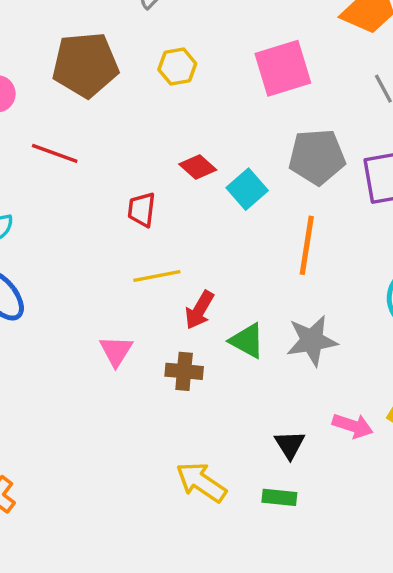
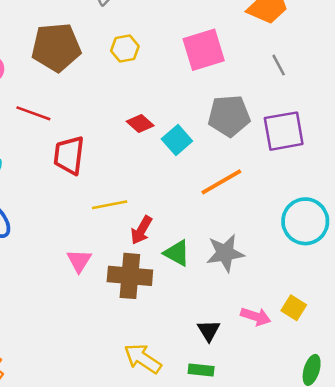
red trapezoid: (142, 210) -> (69, 155), moved, size x1.5
orange line: (307, 245) -> (221, 182), turned 51
brown cross: (184, 371) -> (130, 276), size x1.6

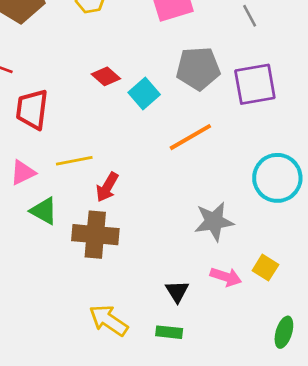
green triangle: (177, 253) -> (44, 211), moved
gray star: (225, 253) -> (214, 221), moved
pink triangle: (79, 261) -> (23, 173), moved, turned 32

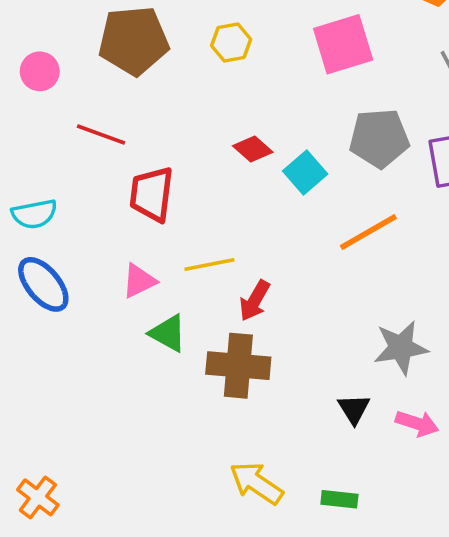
black triangle: (177, 291) -> (354, 409), moved

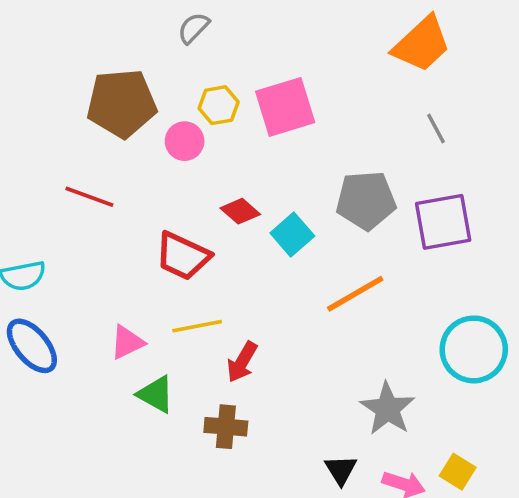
pink square: (343, 44) -> (285, 107), moved
pink circle: (40, 71) -> (185, 141), moved
red trapezoid: (152, 194) -> (183, 256), moved, turned -72
gray star: (401, 348) -> (388, 409), turned -30
brown cross: (238, 366) -> (226, 427), size x0.7

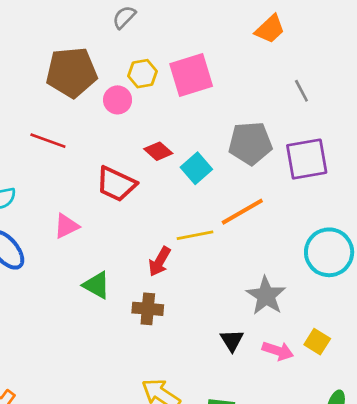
orange trapezoid: (422, 44) -> (270, 29), moved, size x0.7
yellow line: (197, 326) -> (195, 235), moved
pink triangle: (127, 342) -> (66, 226), moved

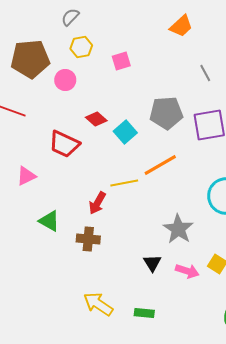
yellow hexagon: (143, 74) -> (81, 47), moved
pink square: (191, 75) -> (121, 61), size x0.6

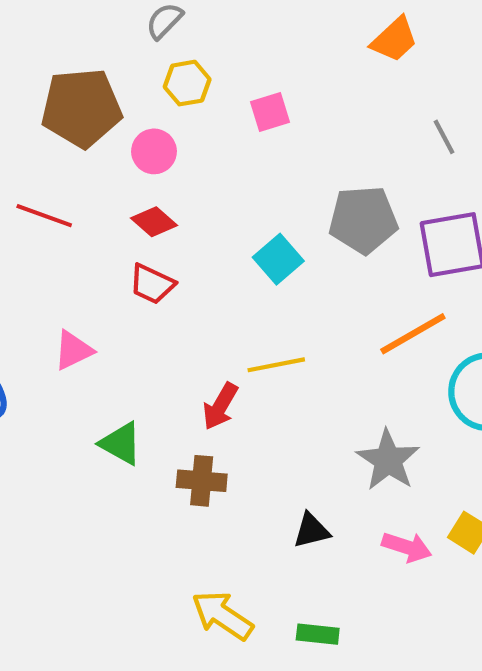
red diamond: (96, 119) -> (154, 222), moved
red trapezoid: (64, 144) -> (152, 284), size x0.7
orange line: (160, 165) -> (413, 334), moved
black triangle: (152, 263) -> (311, 530), moved, turned 48

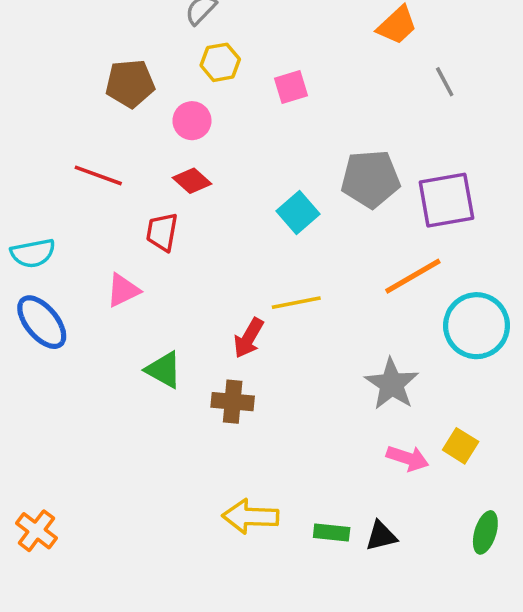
brown pentagon: (81, 108) -> (130, 84), size x0.7
gray line: (444, 137) -> (445, 82), moved
red trapezoid: (152, 284) -> (162, 232), moved, turned 75
black triangle: (311, 530) -> (381, 536), moved
yellow arrow: (222, 615) -> (250, 517), turned -32

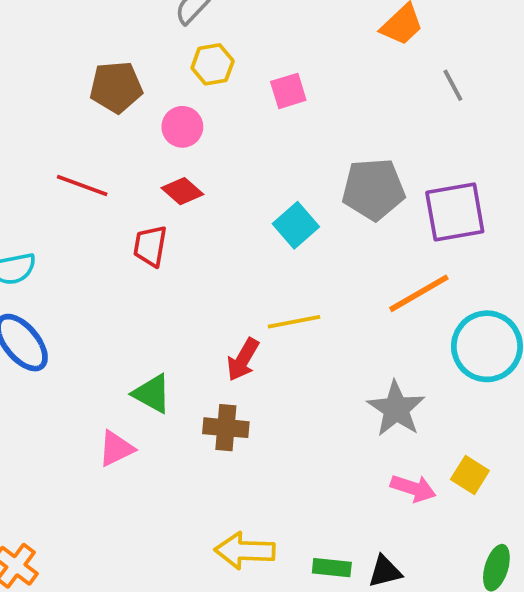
pink triangle: (123, 290) -> (116, 448), moved

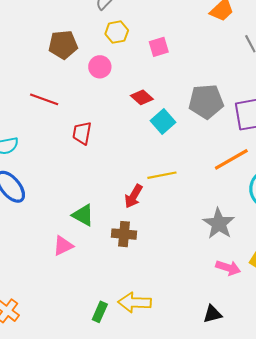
red diamond: (182, 191) -> (142, 97), moved
green rectangle: (332, 568) -> (100, 312), moved, turned -72

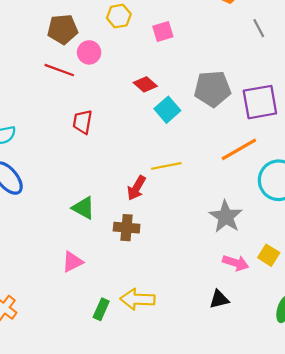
pink circle: (100, 67) -> (89, 52), moved
red line: (44, 99) -> (59, 70), moved
pink triangle: (63, 246) -> (73, 262), moved
black triangle: (212, 314) -> (219, 299), moved

